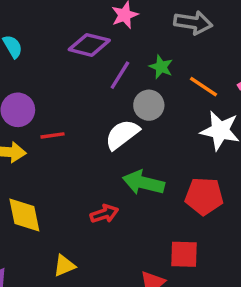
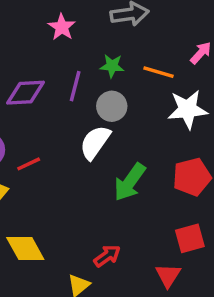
purple diamond: (89, 45) -> (25, 93), moved
green arrow: (143, 183) -> (130, 182), turned -51
red arrow: (104, 214) -> (107, 256), moved

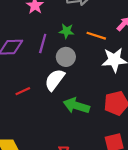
red line: (29, 164) -> (23, 91), moved
green arrow: (130, 182) -> (76, 106), turned 70

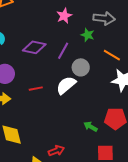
green star: (67, 31) -> (88, 35), moved
green arrow: (76, 106) -> (91, 127), moved, size x0.6

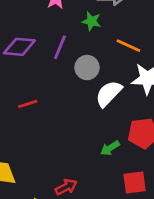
white semicircle: (66, 85) -> (109, 94), moved
green arrow: (91, 127) -> (110, 148), turned -56

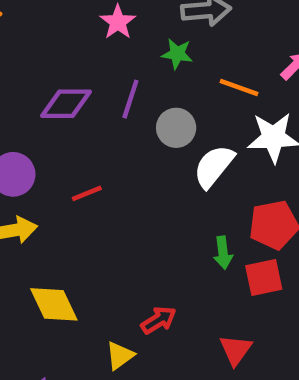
green arrow: (110, 148) -> (223, 253), turned -60
red square: (135, 182) -> (264, 277), moved

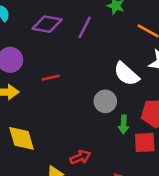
gray circle: (176, 128) -> (105, 101), moved
white semicircle: (214, 166) -> (126, 74), turned -96

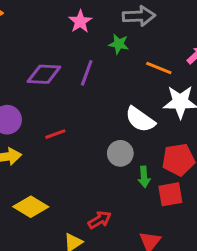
yellow diamond: (21, 138) -> (31, 207), turned -36

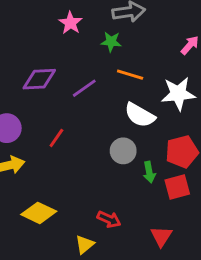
orange line: (159, 68) -> (130, 75), moved
purple line: (87, 73) -> (84, 88), moved, turned 40
red line: (55, 134) -> (56, 138), turned -30
red arrow: (100, 220) -> (109, 219), turned 60

